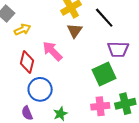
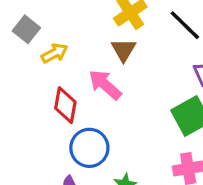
brown triangle: (75, 31) -> (124, 50), moved

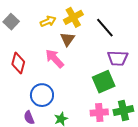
yellow arrow: (55, 53) -> (48, 21), moved
red diamond: (65, 105) -> (18, 63), moved

